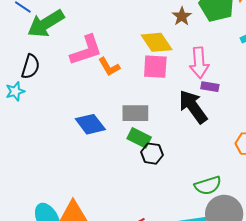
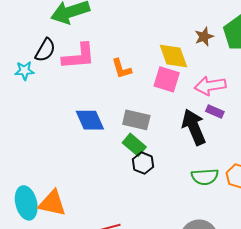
pink L-shape: (86, 50) -> (79, 56), moved
pink arrow: (199, 63) -> (210, 86), turned 72
green semicircle: (208, 185) -> (205, 177), moved

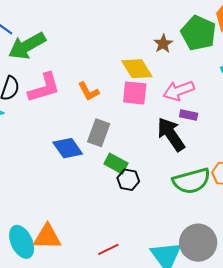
gray rectangle: (136, 120) -> (99, 133), moved, turned -72
green semicircle: (205, 177) -> (192, 181), size x1.4

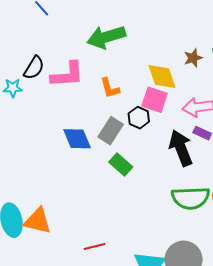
green arrow: (27, 46) -> (106, 37), moved
black hexagon: (128, 180) -> (139, 118), moved

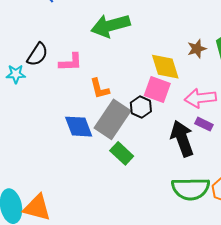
pink L-shape: (67, 75) -> (71, 62), size x0.7
orange L-shape: (110, 88) -> (100, 89), moved
gray rectangle: (111, 131) -> (112, 119), size x1.4

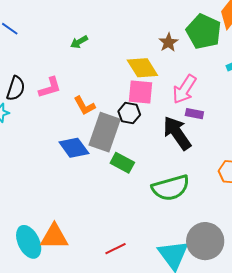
green arrow: (111, 26) -> (79, 42), size x0.5
pink arrow: (200, 98) -> (184, 89), turned -36
green semicircle: (191, 189) -> (171, 188), moved

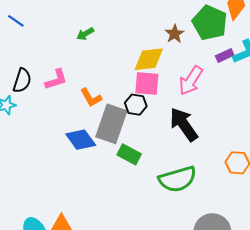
yellow diamond: (142, 68) -> (149, 59), turned -64
purple rectangle: (194, 114) -> (225, 55), moved, turned -36

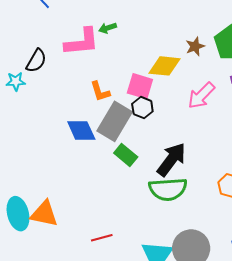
pink L-shape: (56, 80) -> (82, 42), moved, size x1.5
pink square: (147, 84) -> (140, 86), moved
black arrow: (184, 124) -> (172, 159), moved, turned 60

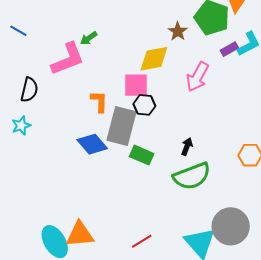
cyan star: (16, 81) -> (21, 126), moved
orange L-shape: (100, 91) -> (99, 101), turned -145
black arrow: (172, 159) -> (187, 147), size x0.5

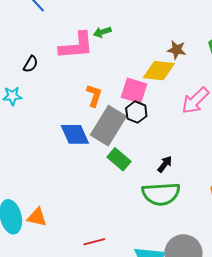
brown star: (178, 31) -> (177, 50), moved, turned 30
black semicircle: (29, 90) -> (31, 64), size x0.7
orange triangle: (80, 234) -> (37, 217), size x0.7

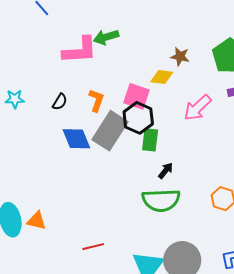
green arrow: (102, 32) -> (106, 37), size x1.4
black semicircle: (31, 64) -> (60, 102), moved
yellow diamond: (159, 71) -> (162, 77), size x0.7
black hexagon: (136, 112) -> (138, 118), size x1.4
green rectangle: (119, 159) -> (150, 140), moved, turned 55

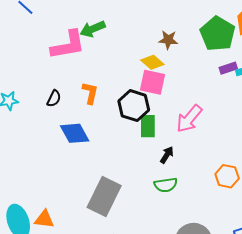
yellow diamond: (162, 77) -> (152, 62), turned 40
pink square: (136, 96) -> (153, 82), moved
pink arrow: (197, 108) -> (189, 119), moved
gray rectangle: (110, 131) -> (104, 196), moved
green semicircle: (161, 200) -> (166, 185), size x0.6

